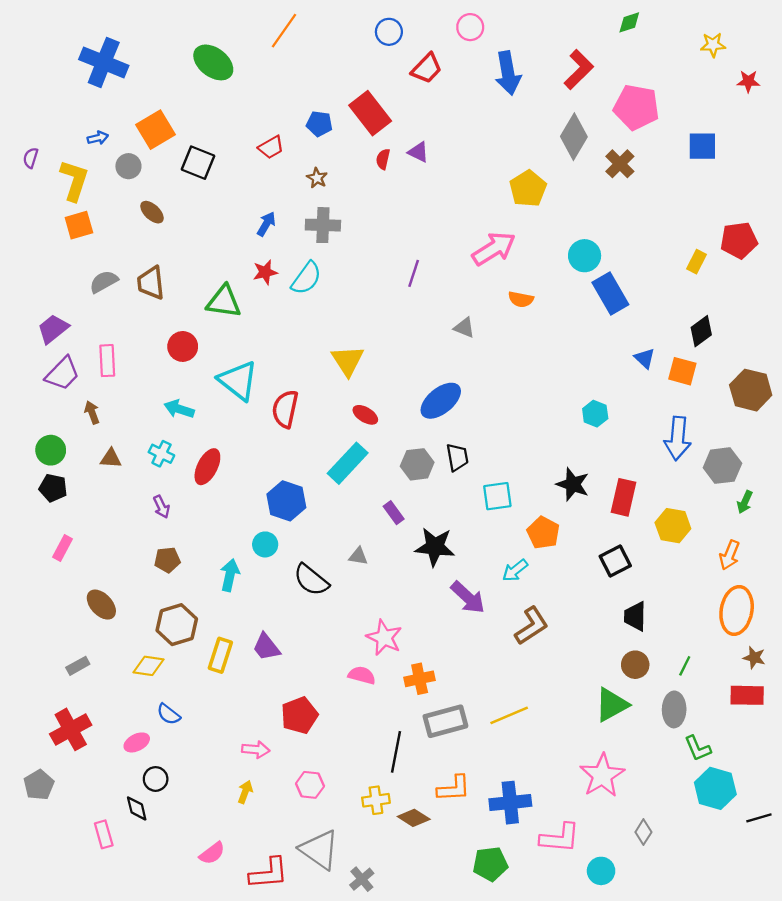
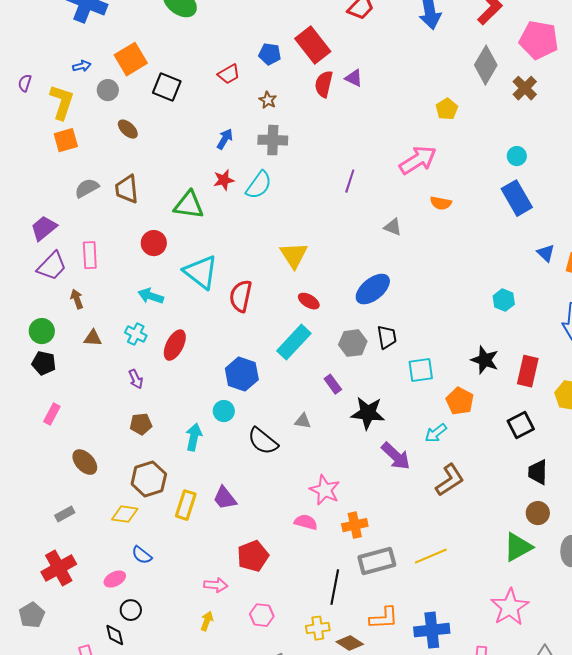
red semicircle: (383, 159) -> (324, 84), size x1.5
yellow pentagon: (528, 189) -> (447, 109), size x0.7
cyan circle: (585, 256) -> (517, 156), moved, size x0.7

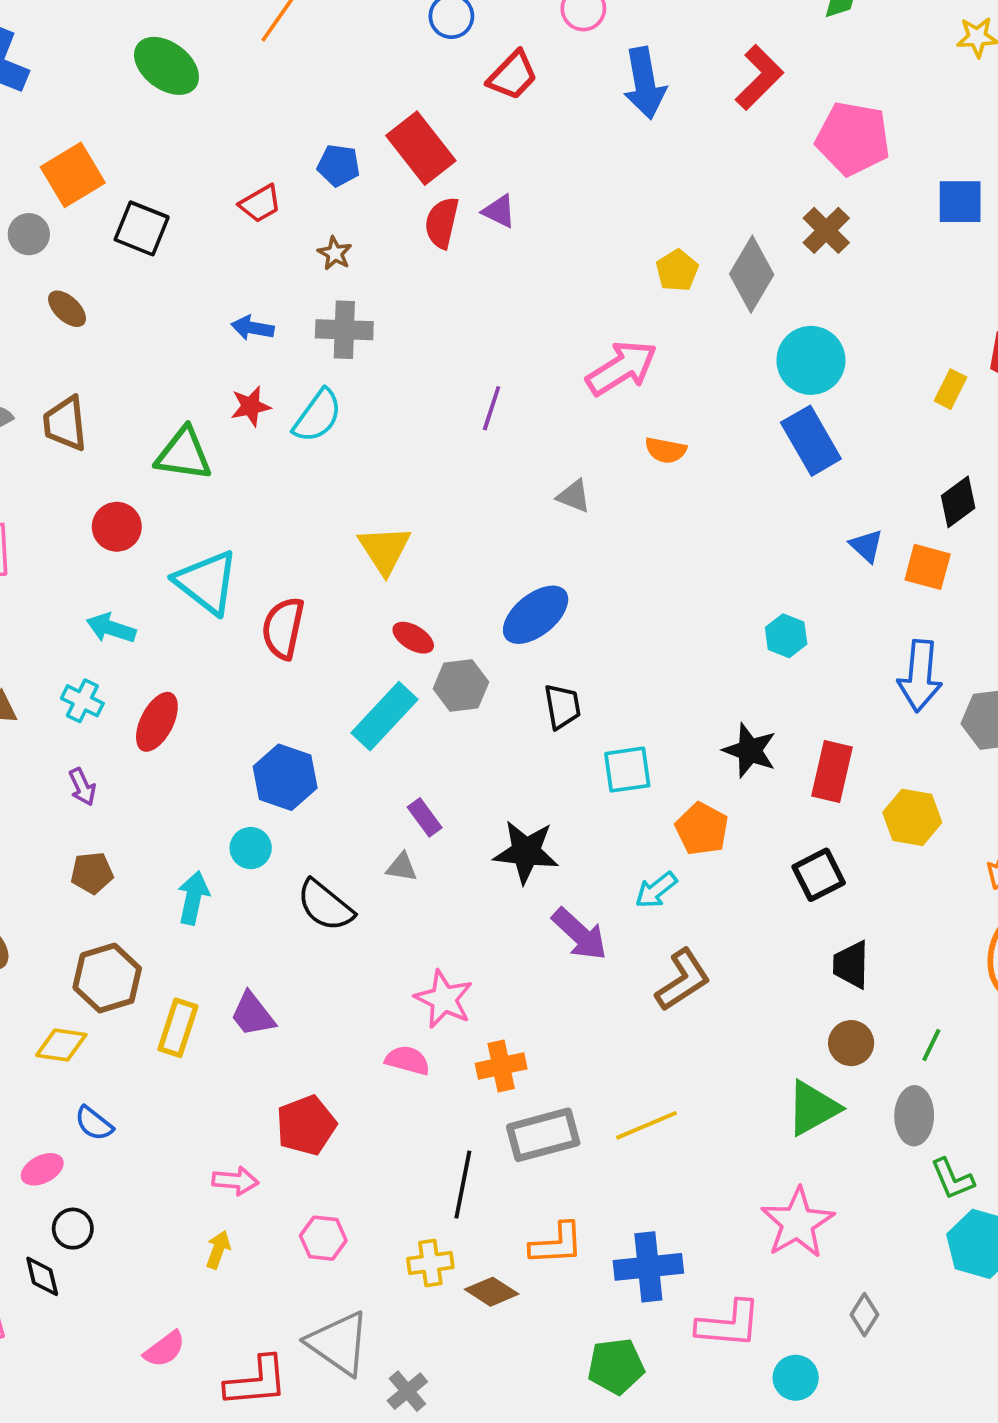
gray diamond: (486, 65) -> (752, 274), moved
blue arrow: (225, 139) -> (253, 328), turned -110
cyan circle: (517, 156) -> (811, 360), size x1.8
gray hexagon: (353, 343) -> (461, 685), moved
purple rectangle: (333, 384) -> (425, 817), moved

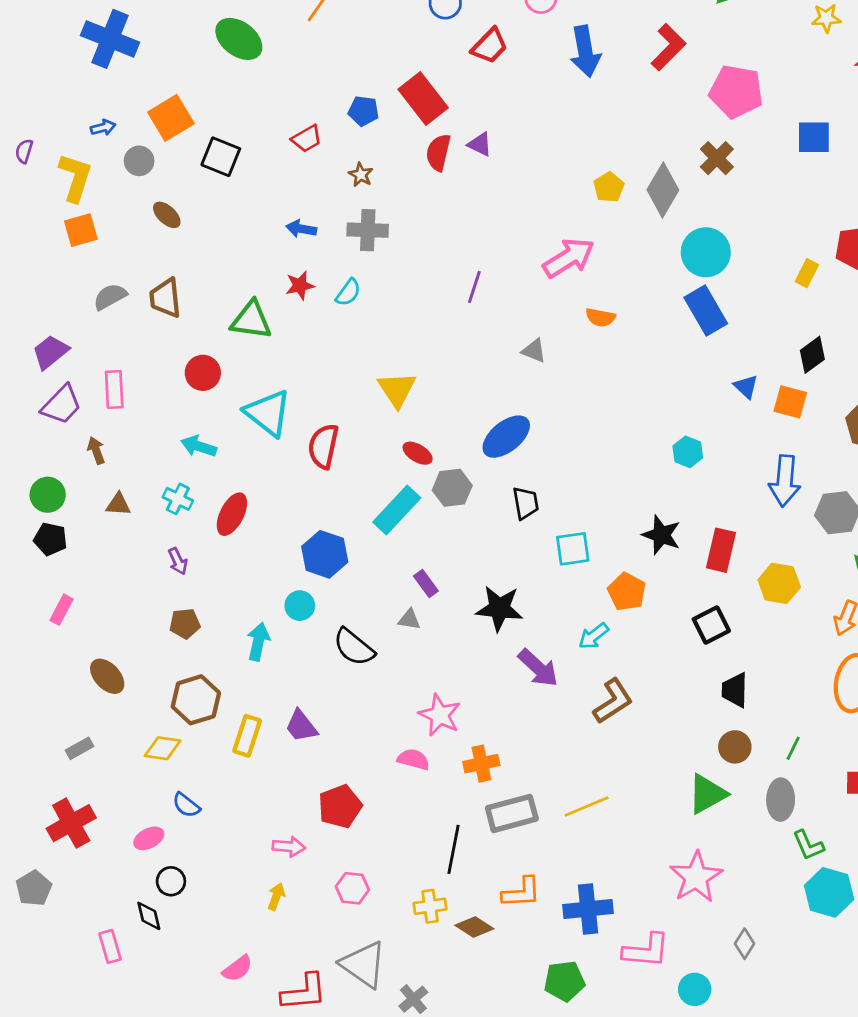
cyan semicircle: (318, 416) -> (348, 292), size x0.7

